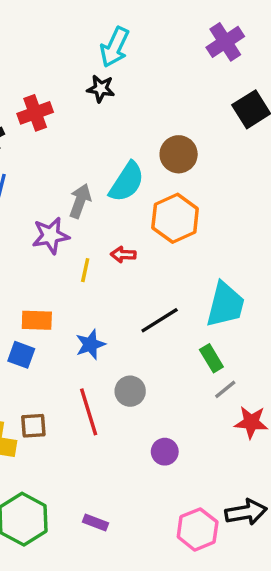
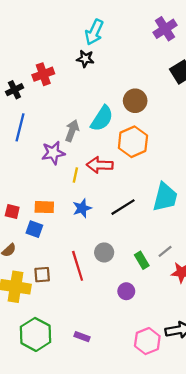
red arrow: (123, 255) -> (100, 165), size x1.6
blue star: (90, 344) -> (82, 208), moved
green rectangle: (211, 358) -> (142, 260), moved

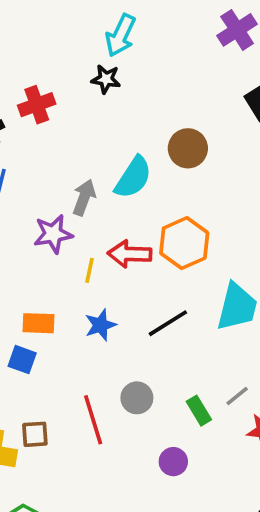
orange hexagon: (133, 142) -> (184, 243), moved

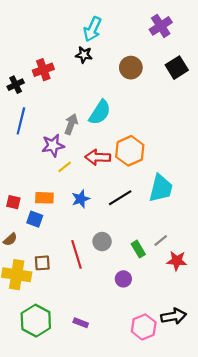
brown circle: (188, 148) -> (131, 68), moved
yellow line: (90, 270) -> (65, 167), moved, turned 40

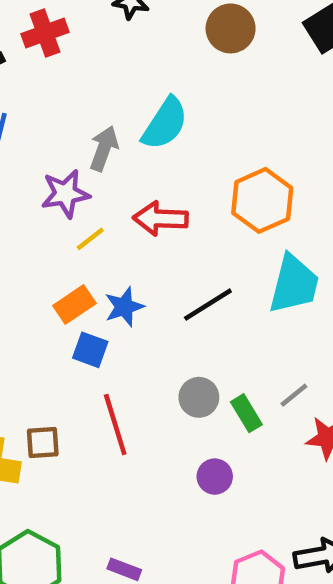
orange hexagon: (130, 151) -> (262, 200), moved
orange rectangle: (44, 198) -> (74, 305), moved, turned -36
blue square: (35, 219) -> (90, 350), moved
gray circle: (102, 242) -> (199, 397), moved

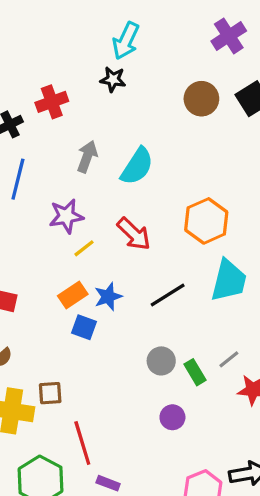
brown circle: (231, 28) -> (201, 99), moved
gray arrow: (104, 148) -> (87, 157), moved
red arrow: (160, 219) -> (134, 234), turned -138
red line: (115, 424) -> (82, 443), moved

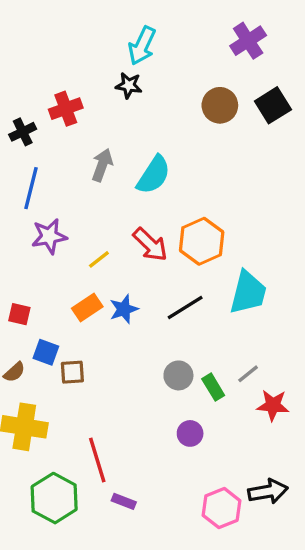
purple star: (66, 216) -> (49, 236), moved
orange hexagon: (206, 221) -> (202, 241), moved
blue square: (84, 327) -> (46, 352), moved
brown square: (50, 393) -> (72, 372), moved

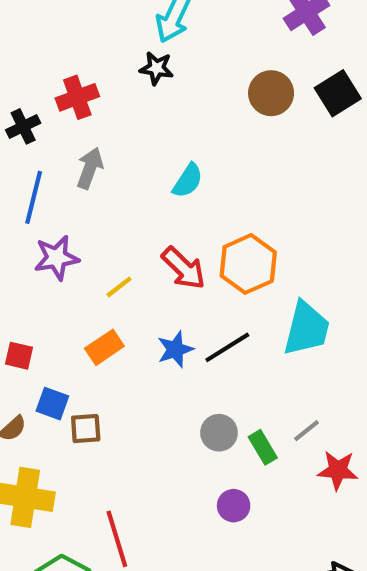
gray arrow: (102, 165) -> (90, 168), moved
cyan semicircle: (154, 175) -> (188, 181), size x0.7
blue star: (124, 309) -> (175, 349), moved

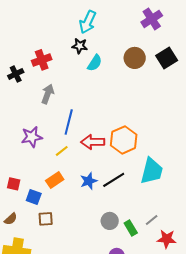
cyan semicircle: (188, 181) -> (95, 63), moved
blue line: (34, 197) -> (69, 122), moved
red arrow: (184, 268) -> (93, 142), turned 135
blue square: (52, 404) -> (34, 197), moved

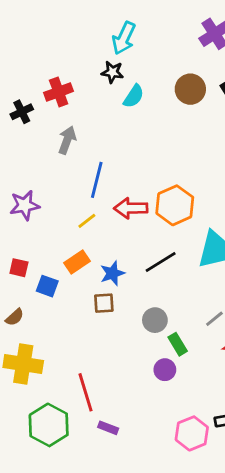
purple star: (32, 137) -> (25, 205), moved
blue star: (89, 181) -> (112, 273), moved
brown square: (46, 219) -> (104, 303), moved
green rectangle: (131, 228) -> (178, 344), moved

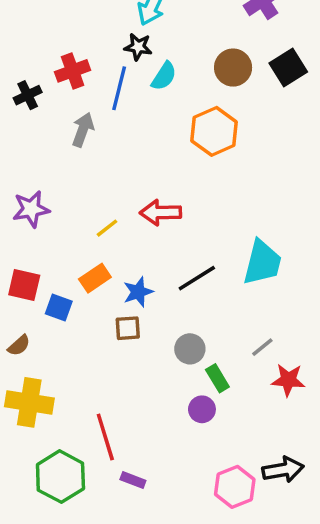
blue line: (97, 180) -> (119, 88), moved
orange hexagon: (175, 205) -> (214, 131), moved
red square: (19, 268) -> (24, 285), size x1.4

